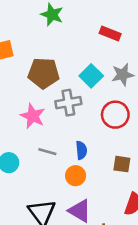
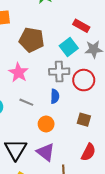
red rectangle: (110, 34) -> (81, 26), moved
gray cross: (68, 103) -> (59, 72), moved
blue semicircle: (81, 150) -> (55, 96), moved

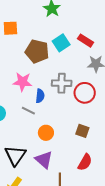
cyan square: (69, 47) -> (61, 43), moved
pink star: (18, 73) -> (23, 82), turned -30
blue semicircle: (55, 96) -> (40, 96), moved

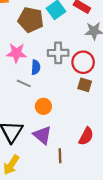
brown square: (82, 131) -> (85, 85), moved

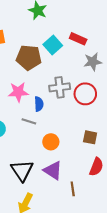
brown square: (85, 85) -> (90, 137), moved

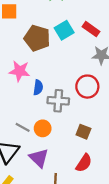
gray cross: (60, 87) -> (58, 101), moved
gray line: (29, 121) -> (23, 127), moved

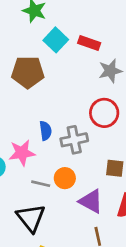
cyan square: (64, 30) -> (56, 40), moved
pink star: (20, 71) -> (22, 153), moved
purple triangle: (39, 158) -> (91, 201), moved

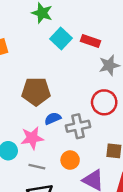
brown pentagon: (28, 72) -> (36, 91), moved
blue semicircle: (46, 131) -> (53, 118), turned -105
gray line: (41, 184) -> (37, 167), moved

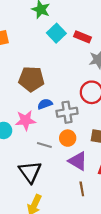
orange circle: (70, 160) -> (68, 138), moved
gray line: (37, 167) -> (44, 145), moved

